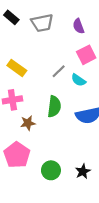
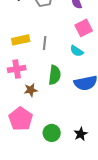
yellow rectangle: (17, 68) -> (21, 40), turned -48
gray line: (59, 71) -> (45, 43), moved, turned -40

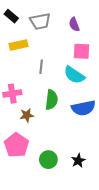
pink square: (84, 28) -> (81, 51), turned 30
yellow rectangle: (21, 40) -> (18, 45), moved
cyan semicircle: (77, 51) -> (74, 75), size x1.5

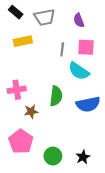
gray line: (41, 67) -> (62, 49), moved

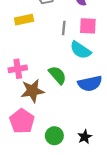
green semicircle: (56, 96) -> (57, 75), turned -48
brown star: (31, 111) -> (32, 91), size x1.6

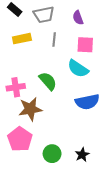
gray line: (64, 28) -> (54, 40), moved
green semicircle: (57, 75) -> (48, 81), moved

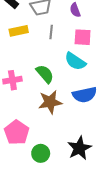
brown star: (30, 109) -> (50, 102), moved
green circle: (52, 154) -> (41, 153), moved
black star: (82, 155) -> (79, 148), size x1.6

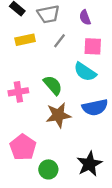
gray line: (51, 32) -> (59, 41), turned 32

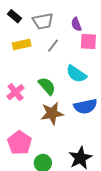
pink square: (93, 46) -> (88, 42), moved
pink cross: (18, 92) -> (16, 92), turned -30

